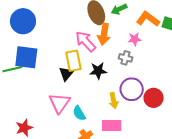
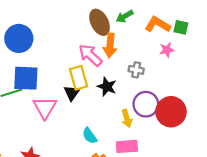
pink star: (135, 39) -> (167, 50), moved
black star: (98, 71) -> (107, 87), turned 30
red circle: (154, 98) -> (171, 112), size x1.4
pink triangle: (60, 103) -> (45, 108), moved

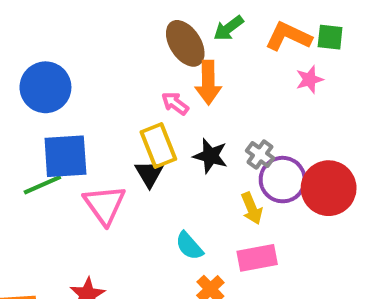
pink arrow: (90, 55) -> (175, 103), size x0.6
gray cross: (136, 70) -> (260, 154), moved, turned 32

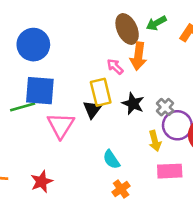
pink rectangle: (257, 258) -> (170, 171), moved

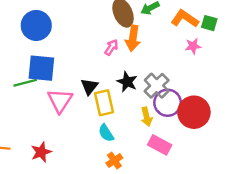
pink arrow: (115, 67) -> (111, 47), turned 77
yellow rectangle: (101, 92) -> (104, 103), moved
gray cross: (165, 107) -> (157, 86), size x1.5
pink rectangle: (170, 171) -> (160, 145), turned 30

